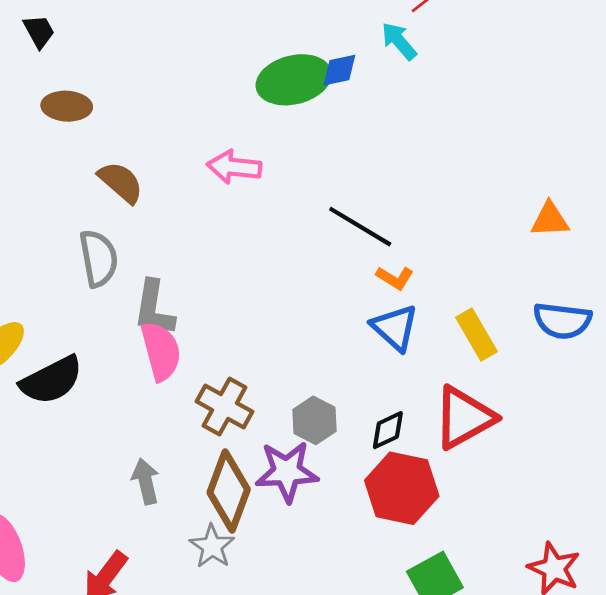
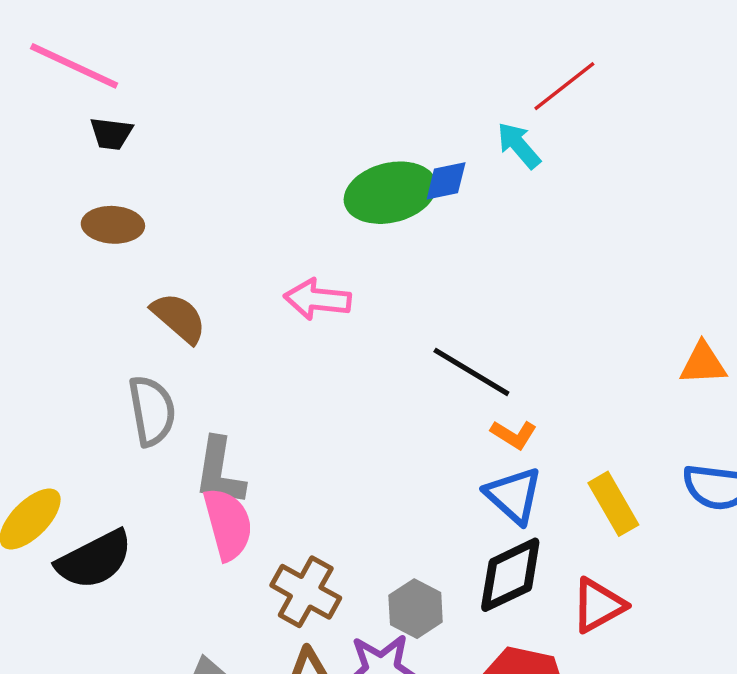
black trapezoid: (39, 31) -> (111, 134), moved, turned 126
red triangle: (464, 418) -> (598, 605), size x0.7
black diamond: (388, 430) -> (510, 575), moved, size x1.6

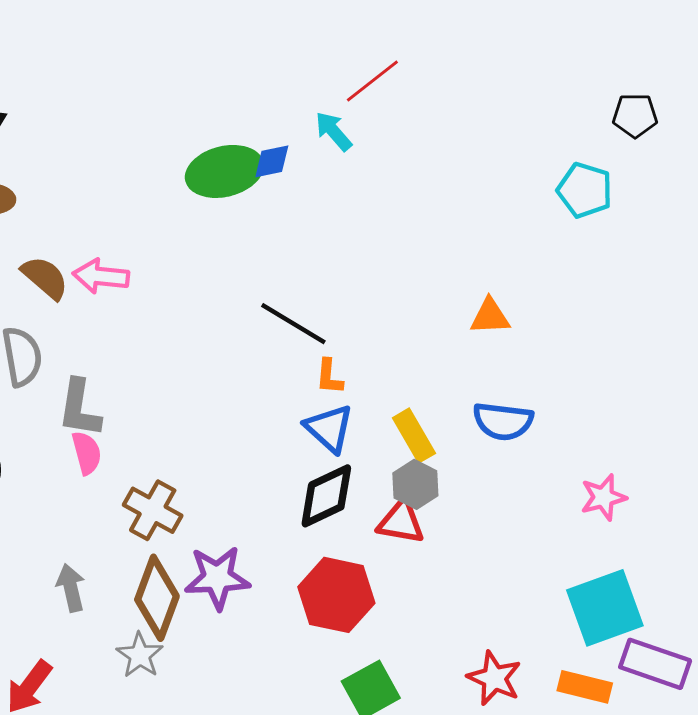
pink arrow: (318, 299) -> (101, 276), moved
orange L-shape: (514, 434) -> (329, 377), turned 63
pink semicircle: (228, 524) -> (87, 453), size x0.7
red triangle: (598, 605) -> (401, 522), turned 39
gray hexagon: (416, 609) -> (415, 484), moved

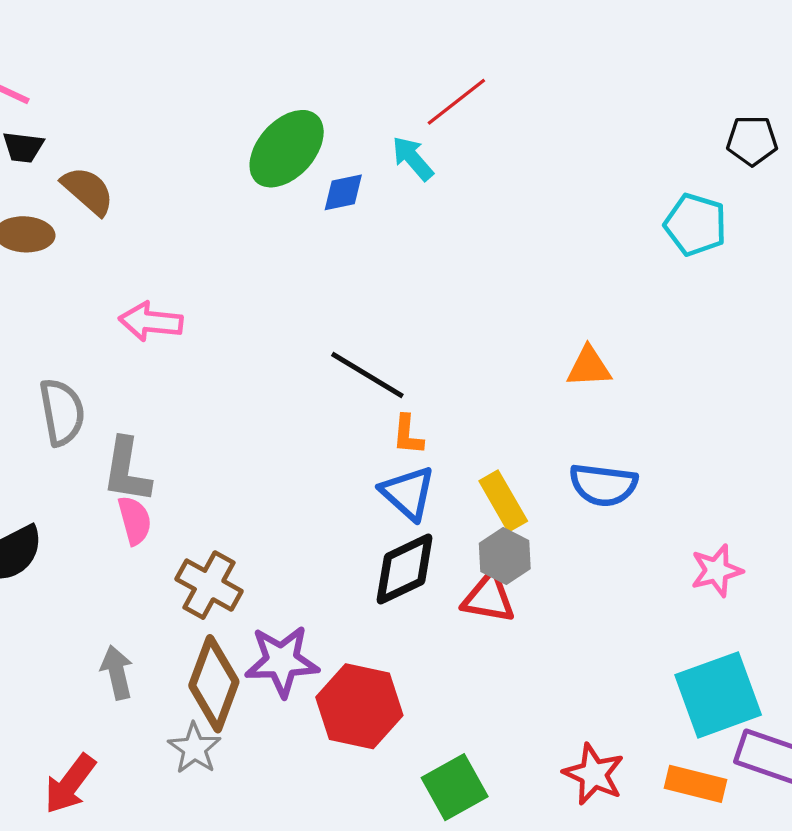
green ellipse: (224, 171) -> (287, 149), moved, turned -34
brown semicircle: (45, 278) -> (88, 191), moved
red hexagon: (336, 595) -> (359, 706), moved

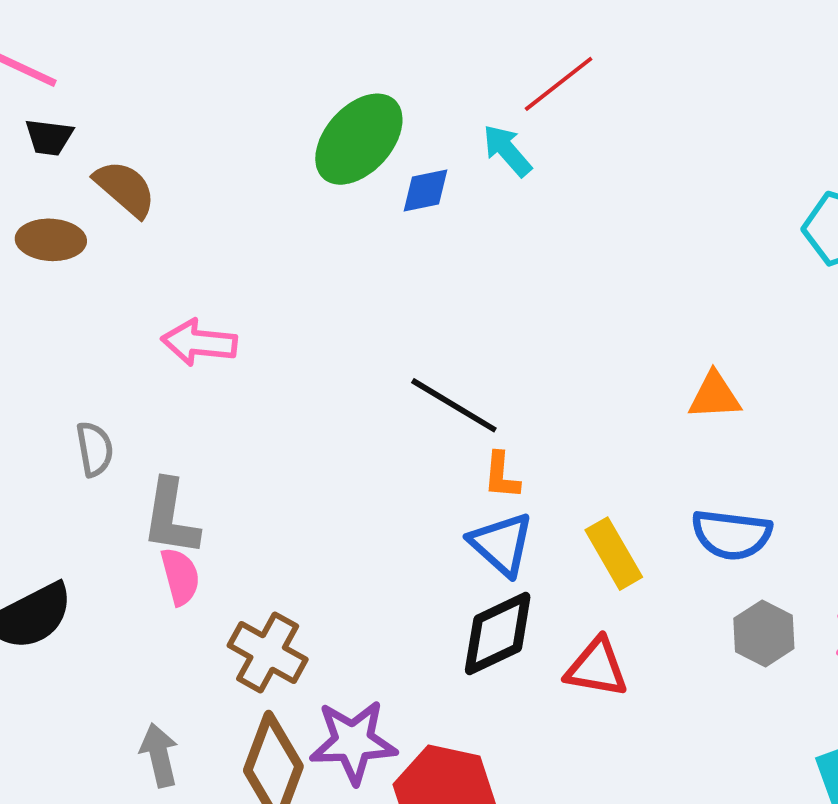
gray semicircle: (62, 412) -> (95, 449), size x0.7
gray hexagon: (505, 556) -> (764, 633), moved

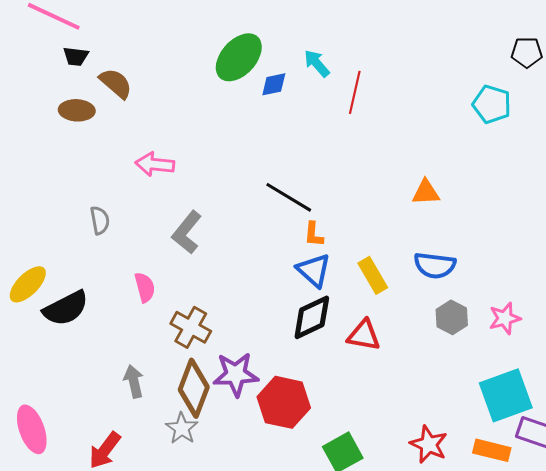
red line: (559, 84) -> (355, 92), moved, turned -39
gray L-shape: (171, 517) -> (187, 232), moved, turned 30

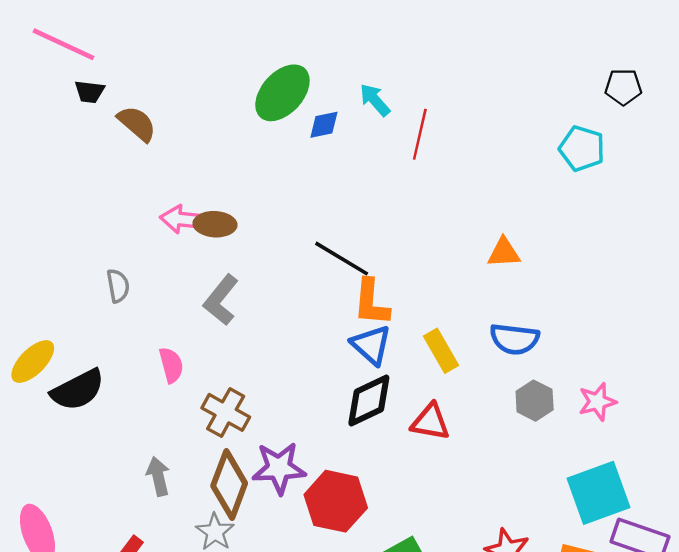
brown ellipse: (77, 110) -> (215, 224), moved
orange L-shape: (314, 234) -> (371, 302), size x1.6

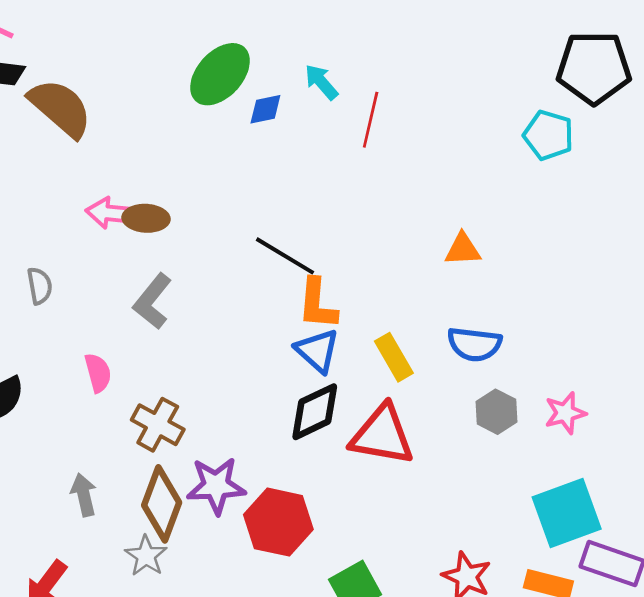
black pentagon: (623, 87) -> (594, 68), size x1.8
brown semicircle: (137, 124) -> (60, 108), size x1.5
red triangle: (430, 422) -> (382, 435), size x1.5

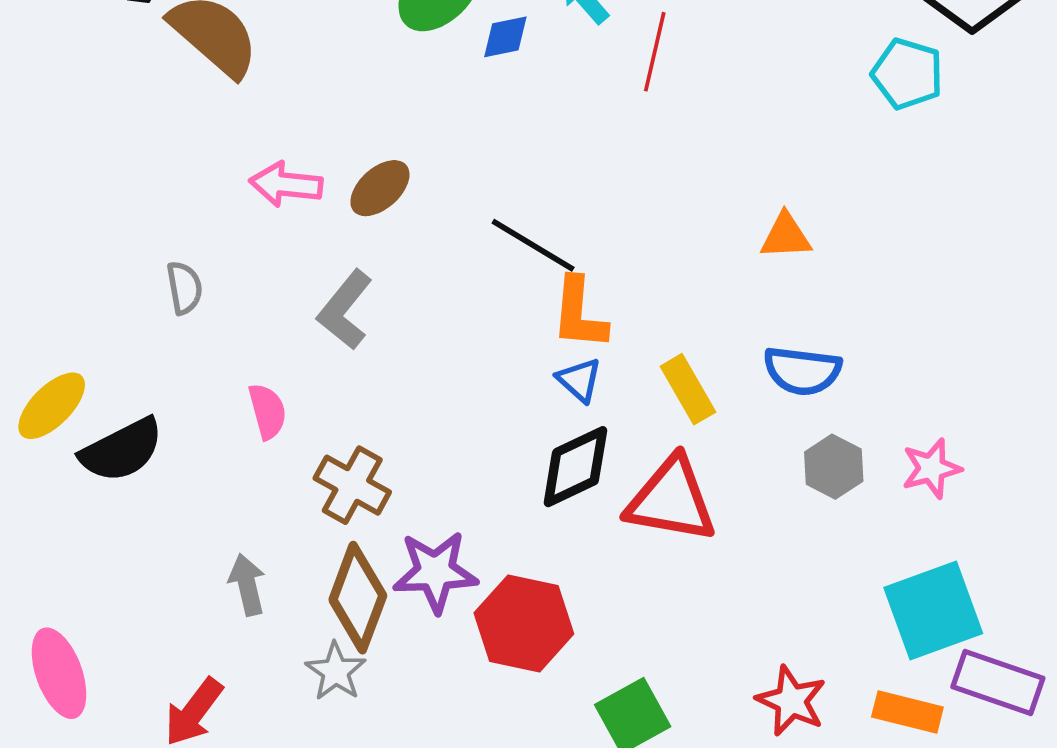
brown ellipse: (146, 218) -> (380, 188), moved, turned -45
blue triangle: (317, 351) -> (579, 380), size x0.7

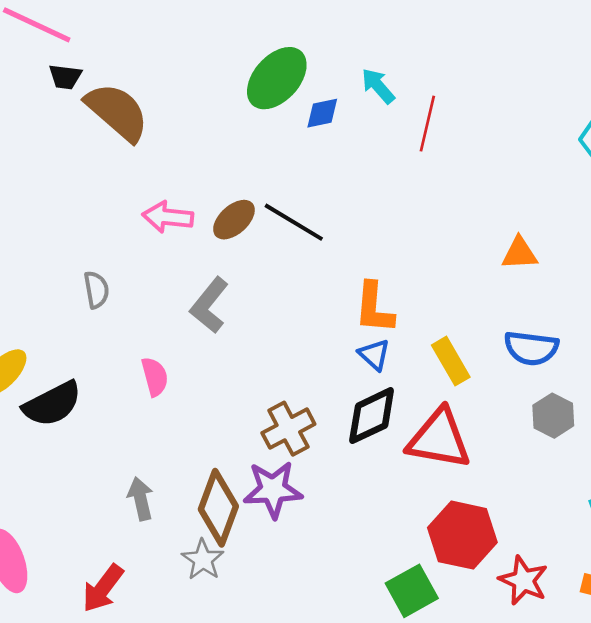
black line: (533, 245) -> (294, 222), moved
brown cross: (352, 485) -> (288, 429), moved, turned 33
red hexagon: (524, 623) -> (462, 535), moved

